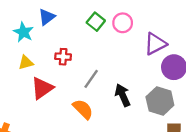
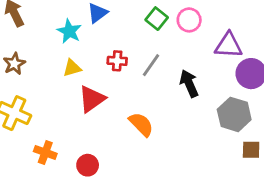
purple triangle: (155, 44) -> (229, 45), turned 30
gray line: (91, 79) -> (151, 65), moved
black arrow: (123, 95) -> (189, 83), moved

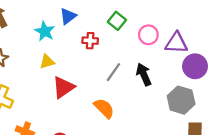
pink circle: (189, 20) -> (148, 35), moved
red cross: (117, 61) -> (90, 41), moved
gray line: (151, 65) -> (113, 72), moved

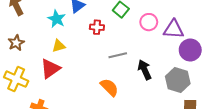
gray line: (113, 72) -> (118, 55), turned 42
black arrow: (144, 74) -> (145, 70), moved
red triangle: (63, 87) -> (50, 69), moved

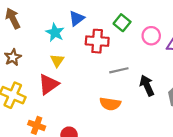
red cross: (97, 27) -> (97, 41), size x1.5
yellow triangle: (59, 46) -> (57, 61), turned -40
orange semicircle: (109, 87) -> (110, 104), turned 144

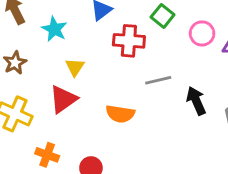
cyan star: (55, 32) -> (54, 29), moved
orange semicircle: (110, 104) -> (120, 114), moved

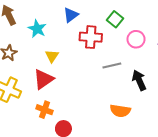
pink circle: (202, 33) -> (136, 39), moved
orange semicircle: (120, 114) -> (120, 111), moved
orange cross: (47, 155) -> (44, 110), moved

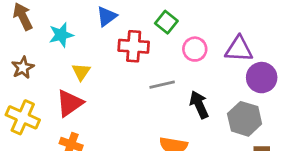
cyan star: (37, 29) -> (61, 35), turned 30

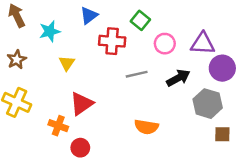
red triangle: (70, 103) -> (82, 104), moved
black arrow: (199, 105) -> (178, 78), moved, turned 85

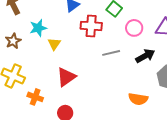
cyan star: (50, 31) -> (38, 28), moved
orange cross: (58, 126) -> (35, 97), moved
orange semicircle: (146, 127) -> (138, 99), moved

